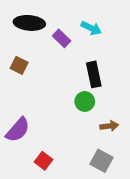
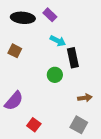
cyan arrow: (91, 28) -> (58, 41), moved
purple rectangle: (62, 38) -> (50, 15), moved
green circle: (85, 101) -> (55, 75), moved

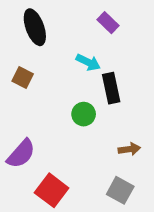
purple rectangle: (50, 15) -> (108, 23), moved
black ellipse: (23, 18) -> (35, 27), turned 65
red square: (34, 125) -> (52, 190), size x1.5

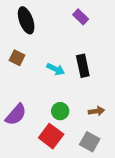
cyan arrow: (88, 62) -> (56, 69), moved
green circle: (84, 114) -> (60, 111), moved
red square: (52, 190) -> (51, 136), moved

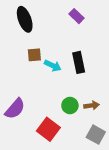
brown square: (17, 58) -> (34, 55), moved, turned -32
green circle: (60, 111) -> (70, 106), moved
gray square: (90, 142) -> (96, 135), moved

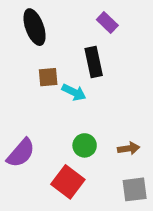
black rectangle: (79, 62) -> (94, 62), moved
green circle: (70, 106) -> (85, 145), moved
gray square: (96, 135) -> (135, 189), turned -36

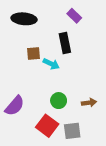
black ellipse: (35, 27) -> (24, 19), turned -65
gray square: (135, 189) -> (72, 131), moved

